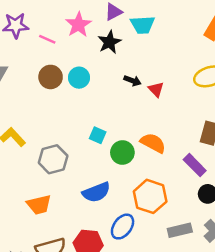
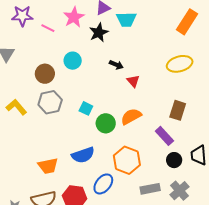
brown circle: (51, 77) -> (45, 74), moved
red triangle: (156, 89) -> (133, 81), moved
orange semicircle: (153, 143) -> (131, 116), turned -60
gray hexagon: (53, 159) -> (50, 102), moved
orange trapezoid: (39, 205) -> (48, 166), moved

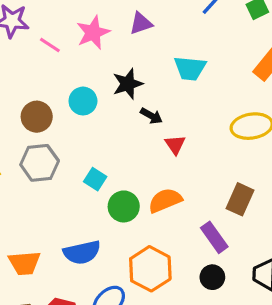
cyan trapezoid: (126, 19) -> (190, 68), moved
black star: (99, 33) -> (128, 84), moved
black circle: (174, 160) -> (212, 277), moved

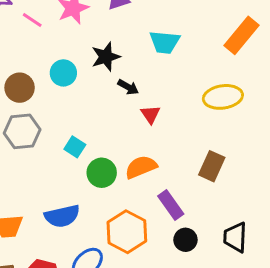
purple rectangle: (214, 237) -> (171, 205), moved

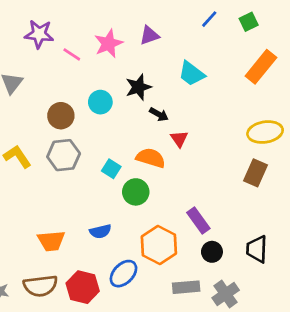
cyan trapezoid: (165, 42) -> (192, 74), turned 32
yellow ellipse: (223, 97) -> (265, 132), moved
brown rectangle: (212, 166) -> (256, 173), moved
orange semicircle: (141, 167) -> (151, 158), moved, turned 40
blue semicircle: (62, 216) -> (100, 231), size x0.7

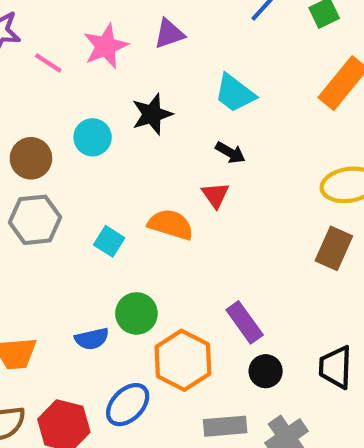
black arrow: (159, 114) -> (230, 153), moved
green circle: (136, 192) -> (136, 313), moved

